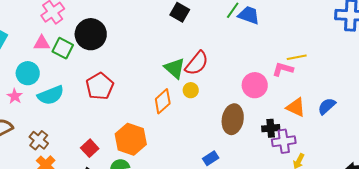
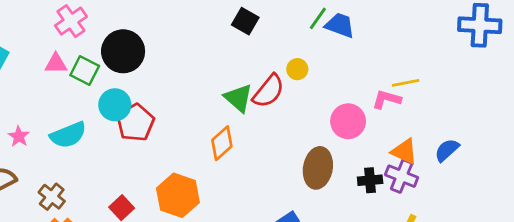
cyan circle: (28, 73) -> (115, 105), moved
yellow circle: (191, 90) -> (297, 69), moved
purple cross: (284, 141) -> (402, 176), moved, turned 30

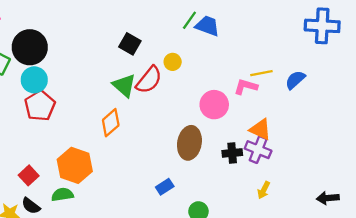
black square: (245, 21) -> (130, 44), moved
cyan circle: (115, 105) -> (34, 80), moved
blue semicircle: (447, 150) -> (295, 80), moved

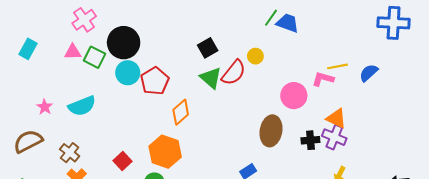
black square: (130, 44) -> (208, 48), moved, turned 30
red pentagon: (40, 106) -> (155, 81), moved
orange diamond: (111, 123) -> (181, 112), moved

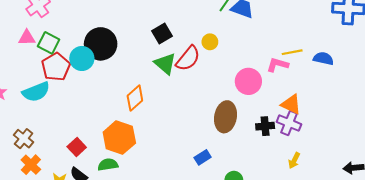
black circle: (124, 43) -> (101, 44), moved
blue semicircle: (369, 73) -> (323, 58), turned 54
red pentagon: (155, 81) -> (56, 67), moved

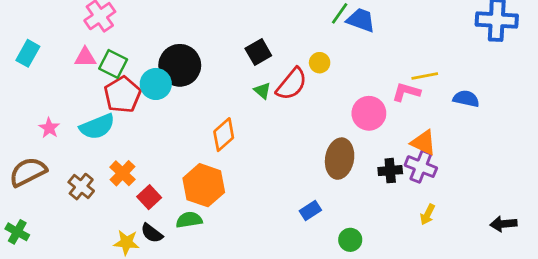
blue semicircle: (323, 58) -> (466, 99), moved
green triangle: (165, 64) -> (262, 91), size x0.6
orange cross: (31, 165) -> (122, 173), moved

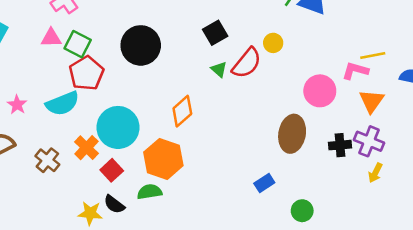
cyan circle: (156, 84) -> (118, 127), moved, size x1.4
orange triangle: (423, 143) -> (372, 101), moved, turned 40
yellow arrow: (427, 215) -> (375, 173), moved

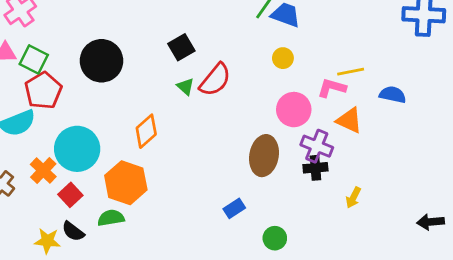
yellow circle: (273, 43) -> (283, 58), moved
orange triangle: (372, 101) -> (349, 120), turned -40
purple cross: (369, 141) -> (317, 146), moved

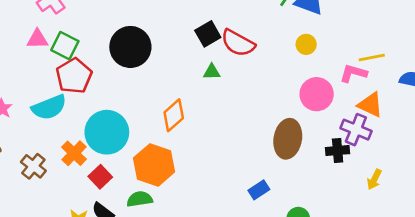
red semicircle: (215, 80) -> (238, 43), moved, turned 80
green triangle: (185, 87) -> (212, 72), turned -42
purple cross: (317, 146) -> (356, 130), moved

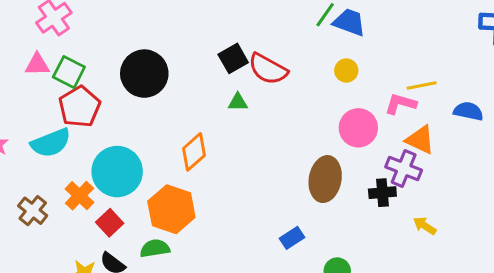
yellow arrow: (374, 179) -> (425, 226), turned 96

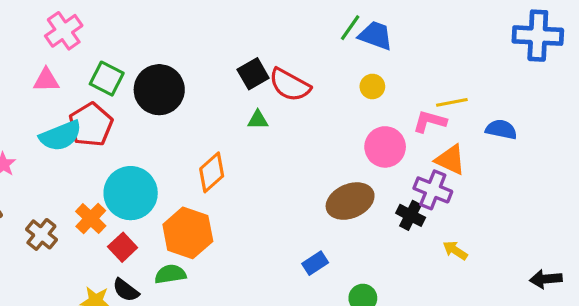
green square: (69, 72) -> (107, 79), moved
cyan semicircle: (51, 143) -> (61, 136), moved
brown ellipse: (325, 179) -> (350, 201), turned 57
black cross: (382, 193) -> (411, 215), turned 32

